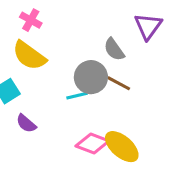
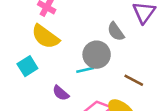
brown line: (119, 83) -> (134, 80), moved
purple semicircle: (26, 123) -> (61, 93), moved

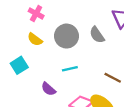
yellow semicircle: (45, 37) -> (35, 39), size x0.6
gray circle: (97, 55) -> (66, 36), moved

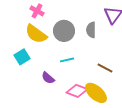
gray semicircle: (97, 35) -> (91, 30), turned 35
yellow semicircle: (35, 39) -> (36, 34), size x1.6

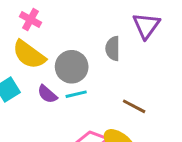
gray circle: (64, 31) -> (72, 67), moved
purple semicircle: (48, 78) -> (47, 94), moved

